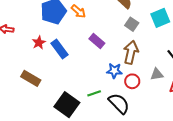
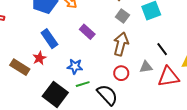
red star: (39, 43) -> (39, 58), moved
blue star: (114, 71) -> (75, 66), moved

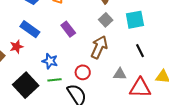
blue rectangle: (49, 39) -> (30, 29), turned -30
black line: (162, 49) -> (140, 51), moved
red circle: (121, 73) -> (83, 72), moved

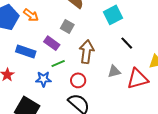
gray square: (106, 20) -> (67, 26), moved
blue rectangle: (30, 29) -> (26, 52), moved
green line: (55, 80) -> (58, 63), moved

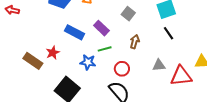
gray square: (67, 26) -> (128, 14), moved
black line: (127, 43) -> (169, 33), moved
brown arrow: (87, 52) -> (135, 42), size x0.6

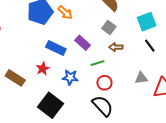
brown arrow: (135, 42) -> (116, 47), moved, turned -104
green line: (105, 49) -> (98, 63), moved
red star: (53, 53) -> (43, 69), moved

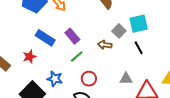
gray square: (109, 27) -> (119, 31), moved
green line: (98, 63) -> (77, 57), moved, turned -32
blue star: (70, 77) -> (55, 79), moved

